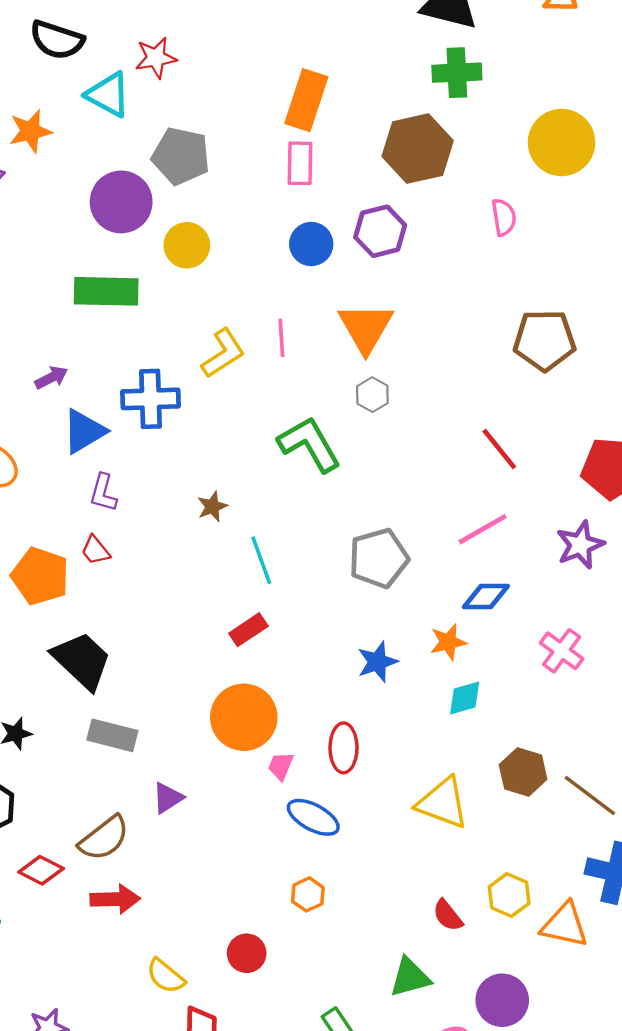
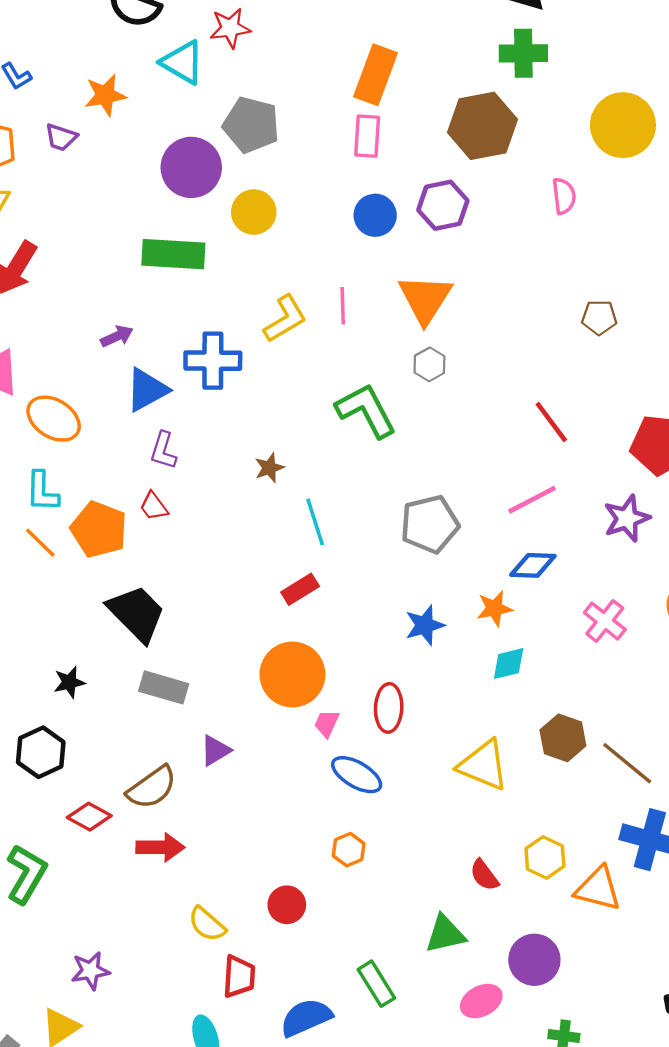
brown pentagon: (544, 340) -> (599, 317), size x0.6

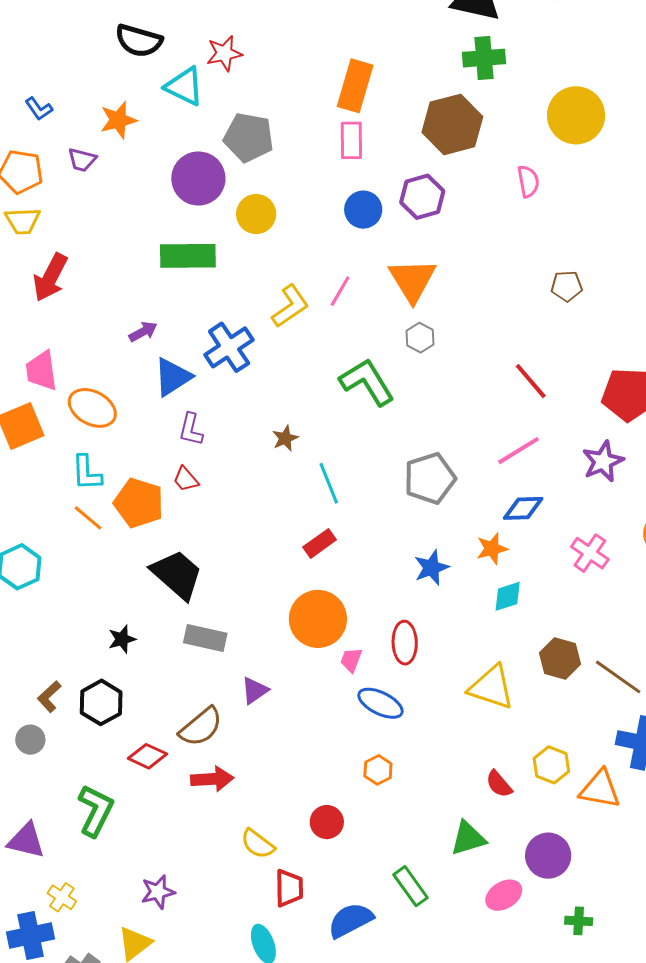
pink line: (343, 306) -> (340, 291), turned 36
blue cross: (213, 361) -> (229, 347), turned -30

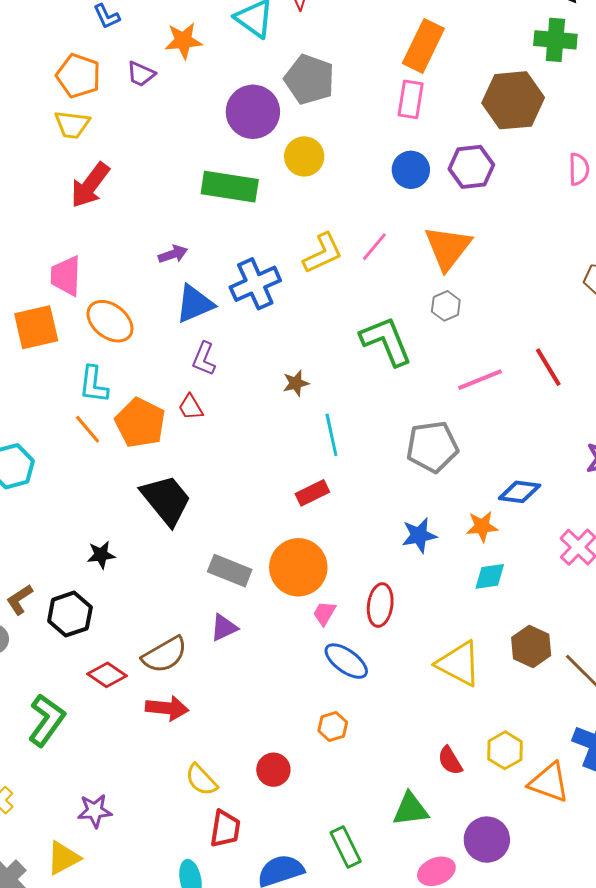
pink line: (518, 451) -> (480, 380), moved
gray rectangle: (205, 638) -> (230, 571), moved

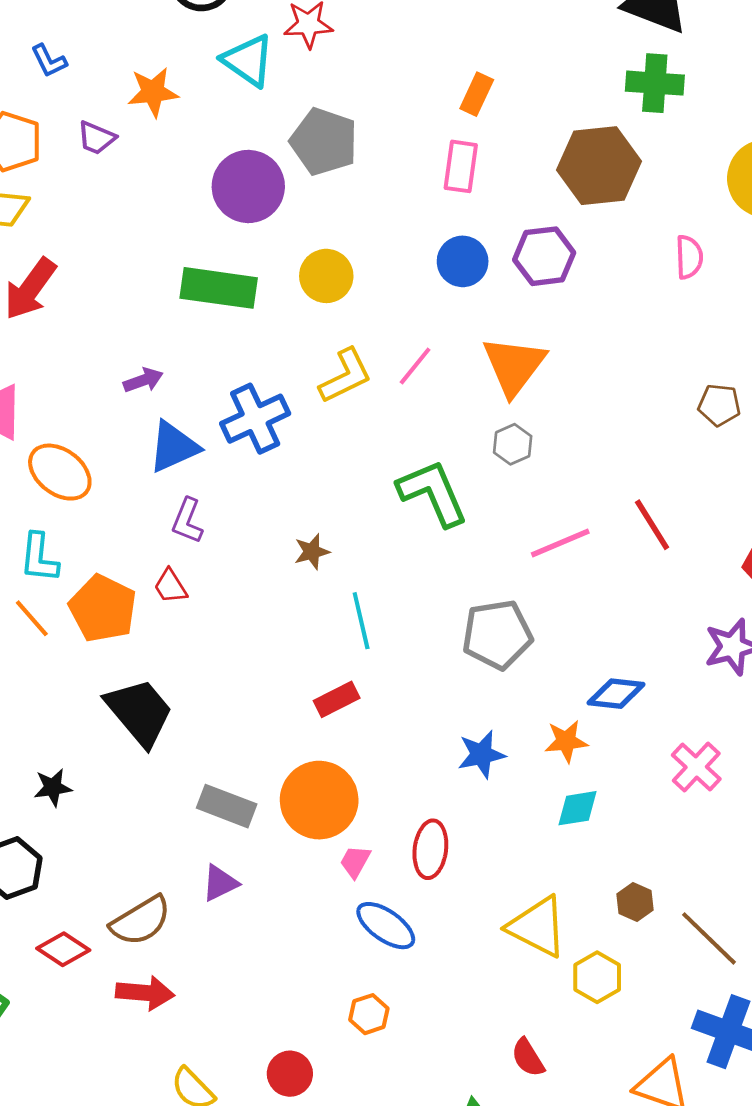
orange rectangle: (423, 46) -> (477, 94), size x0.6
yellow circle: (304, 156) -> (326, 276), moved
brown hexagon: (531, 647) -> (635, 902), size x0.7
yellow hexagon: (505, 750) -> (597, 977), moved

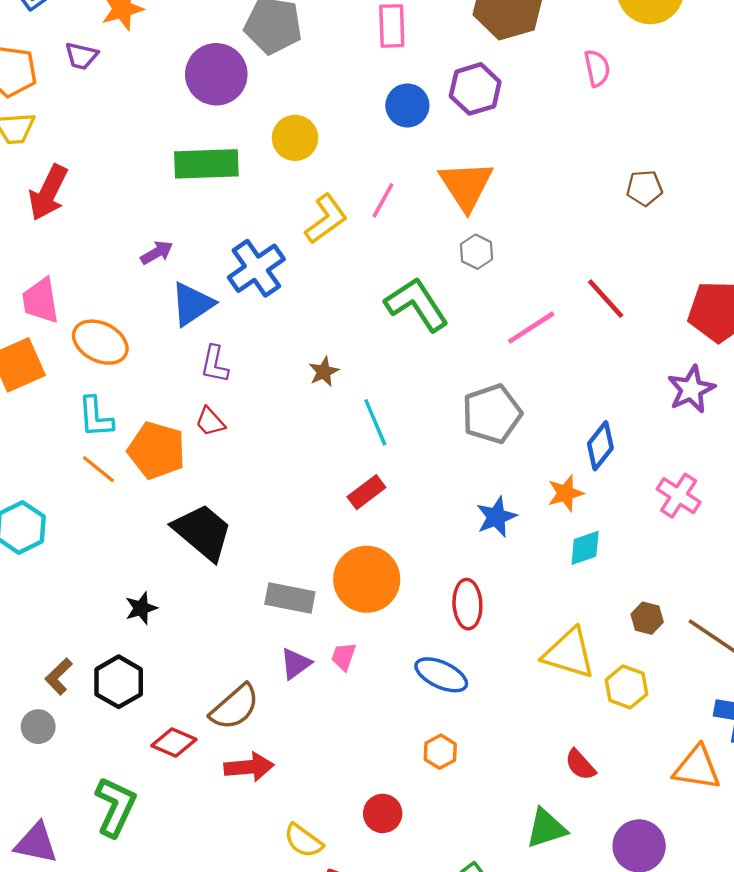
blue diamond: (616, 694) -> (600, 446), turned -48
pink trapezoid: (355, 862) -> (344, 657), moved

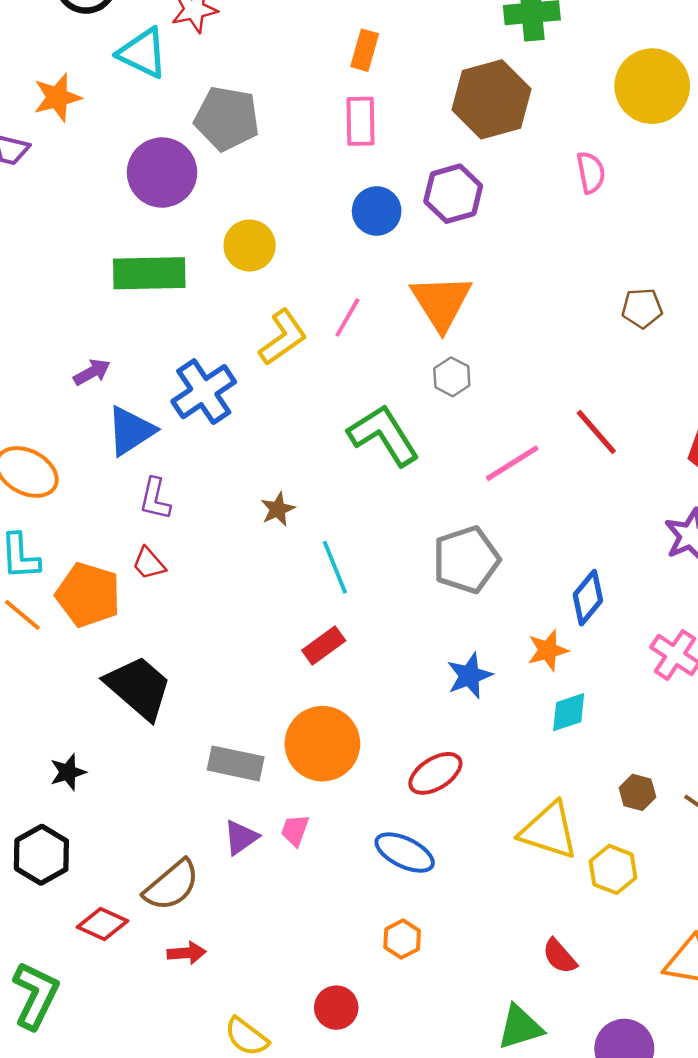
red ellipse: (467, 604) -> (435, 773), turned 60
red arrow: (249, 767) -> (187, 953), size x0.7

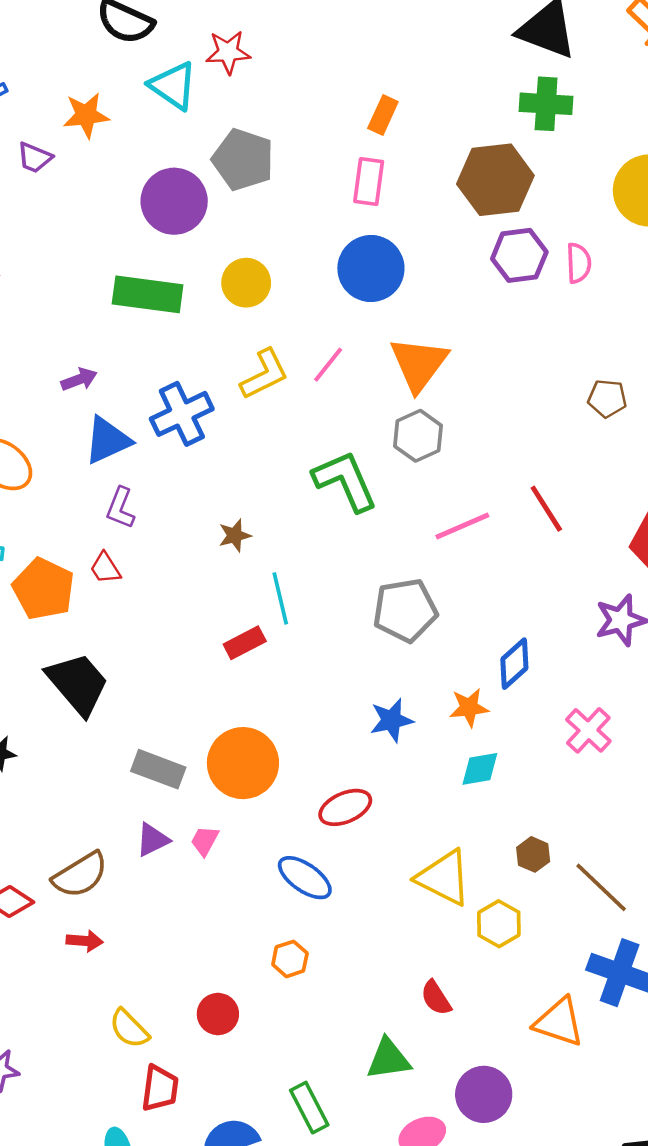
purple hexagon: (453, 194) -> (519, 255), moved
blue circle: (377, 211) -> (371, 269), size x1.4
gray hexagon: (452, 377) -> (418, 436), size x1.4
red rectangle: (324, 645) -> (245, 643), moved

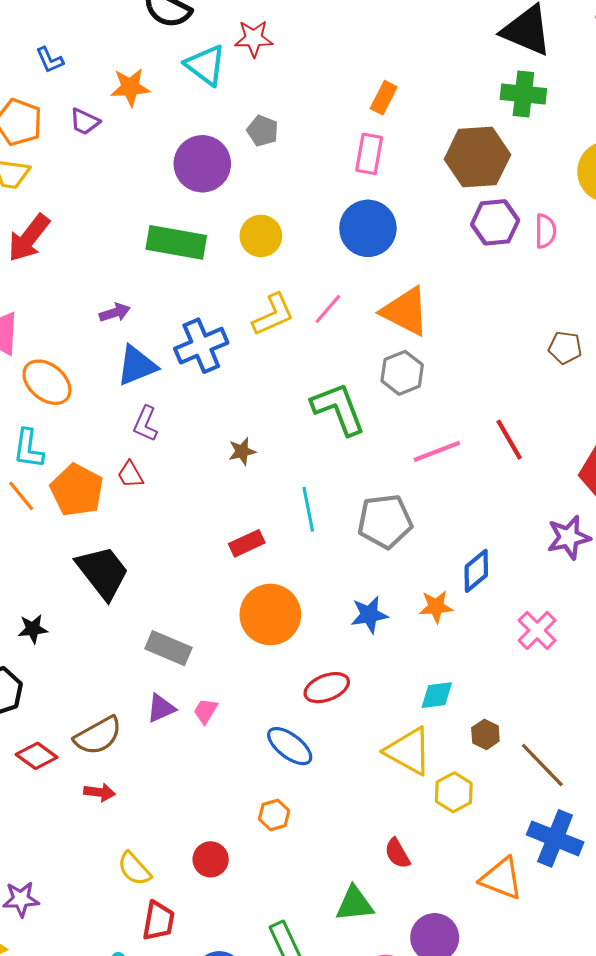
gray pentagon: (243, 160) -> (263, 131), size x0.6
orange triangle: (419, 364) -> (405, 311), turned -42
cyan line: (280, 598) -> (308, 509), moved
orange circle: (243, 763) -> (270, 615), moved
cyan diamond: (480, 769) -> (437, 695), moved

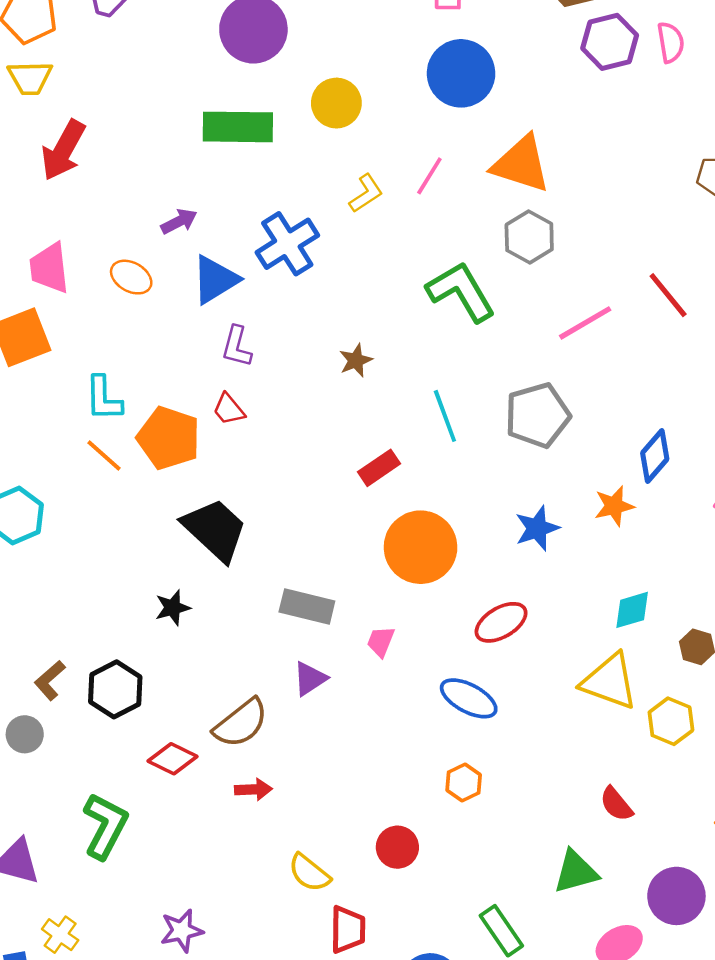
yellow L-shape: (273, 315) -> (366, 193), size x0.7
orange ellipse: (47, 382) -> (131, 277), moved, size x0.7
black star: (33, 629) -> (173, 608), moved
pink trapezoid: (205, 711) -> (381, 642), moved

